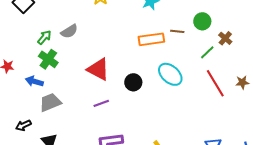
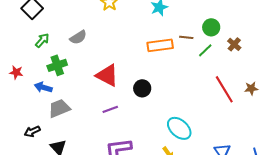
green arrow: (44, 37) -> (42, 40), moved
green line: (207, 52) -> (205, 50), moved
green cross: (48, 59) -> (57, 65), turned 36
cyan ellipse: (170, 74) -> (179, 128), moved

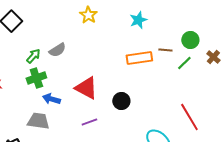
green arrow: (42, 40) -> (33, 56), moved
blue arrow: (43, 87) -> (51, 99), moved
red line: (224, 89) -> (189, 117), moved
gray trapezoid: (59, 108) -> (38, 121), turned 30

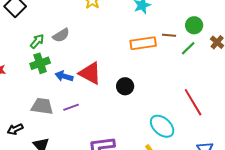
blue arrow: (51, 99) -> (64, 76), moved
purple line: (89, 122) -> (71, 107), moved

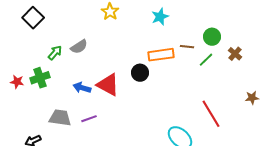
green cross: (40, 63) -> (40, 78), moved
black circle: (125, 86) -> (140, 73), moved

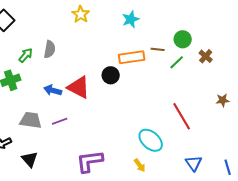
gray semicircle: (79, 47) -> (50, 49), turned -48

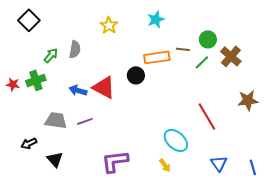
yellow star: (81, 14) -> (109, 25), moved
brown cross: (206, 56) -> (231, 56), size x1.5
brown star: (223, 100) -> (248, 100), size x1.5

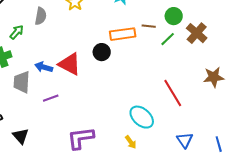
gray semicircle: (75, 49) -> (41, 16), moved
gray trapezoid: (56, 120) -> (22, 82), moved, turned -95

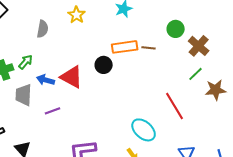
brown line: (149, 26) -> (149, 48), moved
green arrow: (17, 32) -> (26, 62), moved
green line: (168, 39) -> (196, 74), moved

